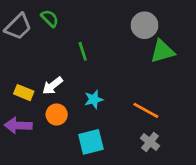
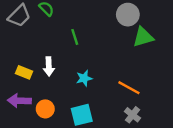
white arrow: (53, 86) -> (49, 66), turned -54
orange circle: (57, 114) -> (45, 109), moved

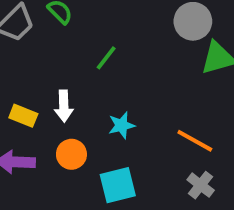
green line: (75, 37) -> (106, 58), turned 56
orange circle: (45, 109) -> (71, 154), moved

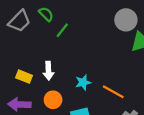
green line: (106, 58) -> (62, 30), moved
orange line: (195, 141) -> (113, 92), moved

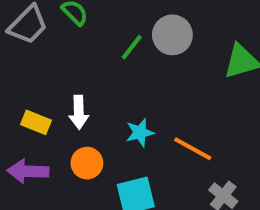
gray circle: (126, 20) -> (172, 35), moved
green line: (62, 30) -> (132, 47), moved

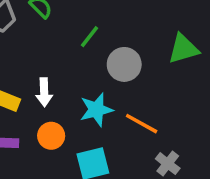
gray circle: (172, 35) -> (124, 64), moved
cyan star: (140, 133) -> (96, 110), size x1.4

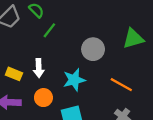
green line: (89, 37) -> (49, 30), moved
orange line: (142, 124) -> (121, 85), moved

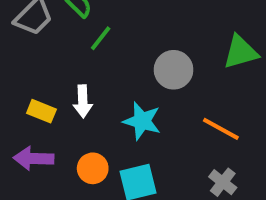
cyan star: (74, 80) -> (142, 121), turned 30
orange circle: (43, 98) -> (93, 168), moved

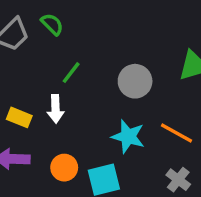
green line: (101, 38) -> (71, 73), moved
cyan star: (142, 121) -> (128, 136), moved

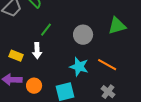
orange circle: (64, 168) -> (34, 86), moved

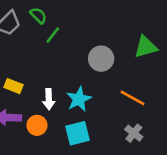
green line: (46, 30) -> (53, 35), moved
white arrow: (37, 51) -> (49, 99), moved
cyan star: (79, 67) -> (79, 99), moved, turned 30

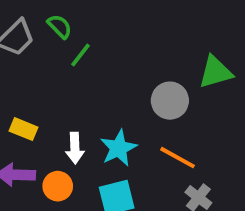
gray circle: (101, 59) -> (170, 101), moved
orange line: (132, 98) -> (177, 158), moved

